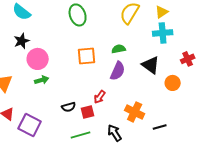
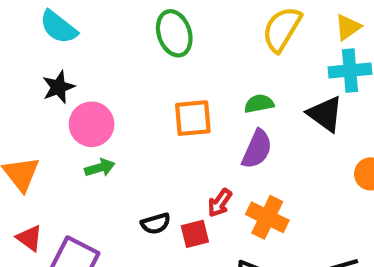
black triangle: (151, 65) -> (325, 114), moved
orange cross: (135, 112) -> (267, 217), moved

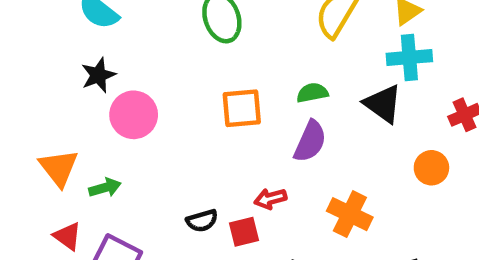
green arrow: (100, 168) -> (105, 188), moved
red arrow: (220, 203) -> (270, 199), turned 40
orange cross: (267, 217) -> (350, 214), moved

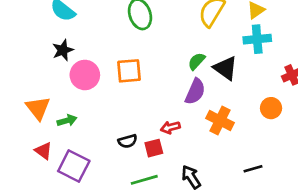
green semicircle: (312, 93) -> (197, 61), turned -36
black triangle: (383, 104) -> (226, 68), moved
orange square: (242, 108) -> (129, 71), moved
orange cross: (350, 214) -> (220, 120), moved

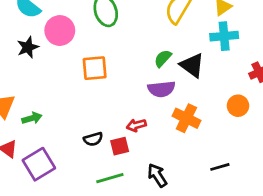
pink circle: (85, 75) -> (60, 31), moved
purple semicircle: (195, 92) -> (161, 89), turned 60
purple square: (74, 166) -> (39, 164), turned 32

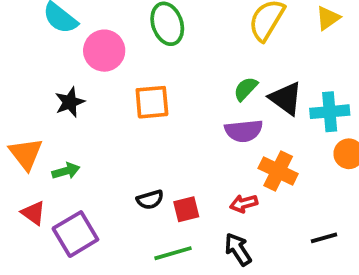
cyan cross: (224, 36) -> (330, 112), moved
black star: (28, 47) -> (70, 102), moved
red arrow: (136, 125) -> (244, 203), moved

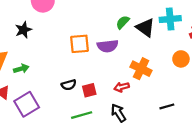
orange square: (152, 102) -> (80, 44), moved
cyan cross: (330, 112) -> (170, 19), moved
purple semicircle: (244, 131) -> (108, 46), moved

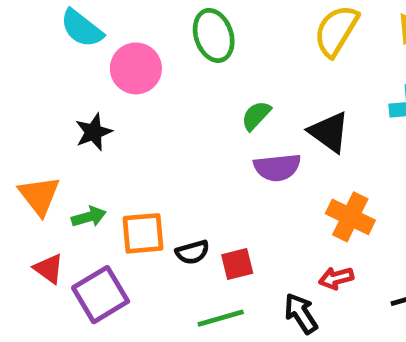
green semicircle: (123, 22) -> (256, 116), moved
black triangle: (145, 28) -> (329, 132), moved
orange square: (80, 44) -> (143, 233), moved
red arrow: (122, 87) -> (336, 278), moved

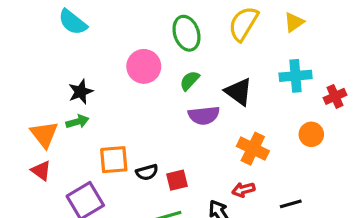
green ellipse: (214, 35) -> (186, 33), moved
pink circle: (136, 68) -> (144, 66), moved
green arrow: (89, 217) -> (77, 122), moved
red triangle: (49, 269) -> (41, 171), moved

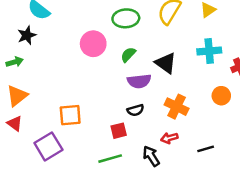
green ellipse: (186, 33) -> (126, 18), turned -75
black star: (81, 92) -> (27, 35), moved
green arrow: (77, 122) -> (15, 62), moved
orange triangle: (44, 134) -> (17, 96), turned 30
black semicircle: (147, 172) -> (135, 110), moved

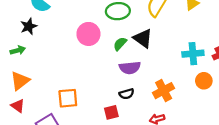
cyan cross: (209, 51) -> (193, 54), moved
black triangle: (166, 63) -> (143, 38), moved
orange cross: (177, 107) -> (164, 91), turned 36

